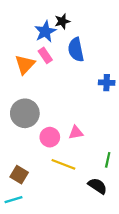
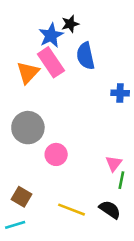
pink rectangle: (45, 55) -> (51, 62), size x1.6
pink triangle: (76, 133) -> (114, 163), moved, turned -42
yellow line: (63, 164) -> (71, 210), moved

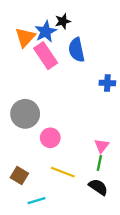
orange triangle: (28, 73) -> (25, 37), moved
green line: (121, 180) -> (99, 163), moved
yellow line: (71, 210) -> (63, 172), moved
cyan line: (15, 225) -> (37, 201), moved

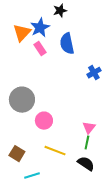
black star: (63, 21) -> (60, 11), moved
pink rectangle: (46, 56) -> (40, 49), size x0.6
blue cross: (107, 83) -> (94, 73), turned -32

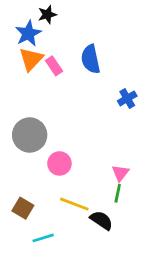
black star: (60, 11) -> (47, 14), moved
blue star: (40, 28) -> (28, 33), moved
orange triangle: (22, 33) -> (31, 59), moved
black semicircle: (86, 164) -> (101, 220), moved

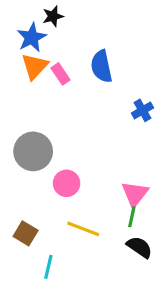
pink triangle: (120, 173) -> (135, 194), size x1.4
black semicircle: (101, 220) -> (139, 247), moved
cyan line: (43, 238) -> (48, 267), turned -60

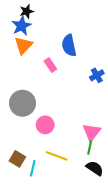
black star: (53, 16) -> (27, 11), moved
pink rectangle: (60, 74) -> (50, 65), moved
cyan line: (48, 267) -> (33, 168), moved

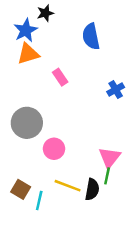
black star: (27, 11) -> (45, 13), moved
orange triangle: (24, 45) -> (28, 54), turned 30
blue semicircle: (69, 45) -> (91, 37), moved
black semicircle: (95, 168) -> (92, 189), moved, turned 66

